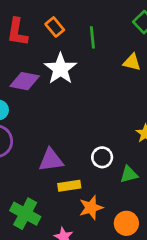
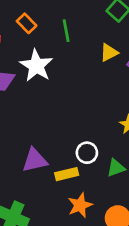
yellow triangle: (132, 62) -> (109, 53), turned -36
yellow rectangle: (69, 186) -> (67, 174), moved

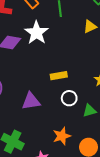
yellow rectangle: (67, 174) -> (59, 76), moved

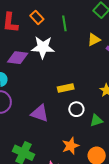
white star: (37, 33) -> (43, 47), turned -30
purple triangle: (31, 101) -> (40, 113), turned 30

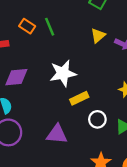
green line: (64, 23) -> (50, 27), moved
white star: (43, 47) -> (63, 73), moved

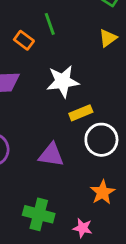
orange rectangle: (27, 26) -> (24, 40), moved
white circle: (97, 119) -> (101, 140), size x1.5

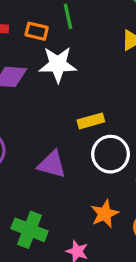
orange rectangle: (24, 40) -> (37, 31), turned -30
white star: (63, 81) -> (58, 64), moved

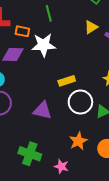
orange rectangle: (37, 31) -> (22, 31), moved

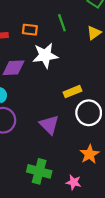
green line: (49, 13) -> (62, 23), moved
orange rectangle: (22, 31) -> (30, 30), moved
purple triangle: (42, 110) -> (49, 125), turned 36

